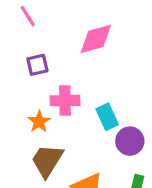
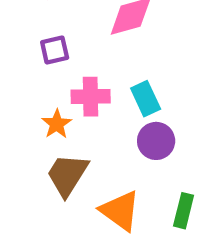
cyan rectangle: (107, 117) -> (146, 99), moved
purple circle: (130, 141) -> (156, 141), moved

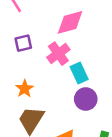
pink cross: (91, 97) -> (58, 54), moved, turned -35

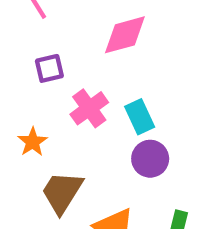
pink cross: (58, 54) -> (89, 108), moved
orange star: (25, 89) -> (33, 142), moved

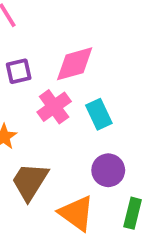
pink diamond: (125, 35) -> (75, 64), moved
purple circle: (150, 159) -> (108, 170), moved

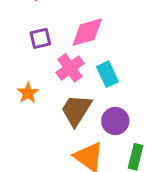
brown trapezoid: (30, 181) -> (76, 110), moved

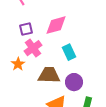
pink cross: (70, 68) -> (33, 48), moved
brown trapezoid: (76, 110) -> (49, 75), turned 60

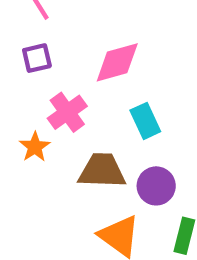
purple square: (26, 29) -> (37, 58), moved

